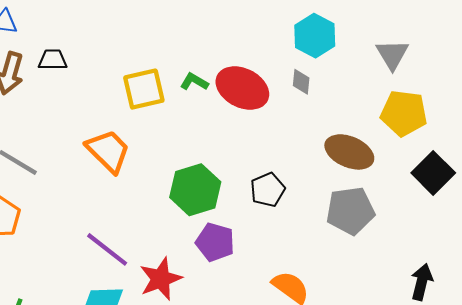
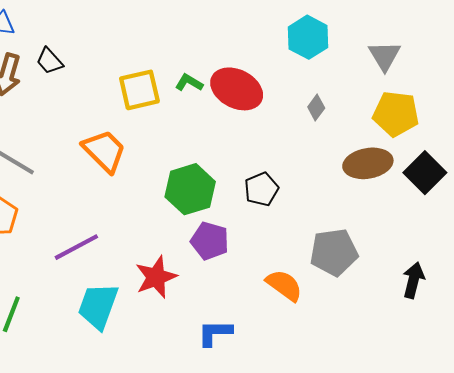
black trapezoid: (53, 60) -> (50, 61), turned -132
gray diamond: (301, 82) -> (316, 108), moved, turned 30
brown ellipse: (349, 152) -> (368, 163), moved, turned -33
gray pentagon: (350, 211) -> (334, 252), moved
purple line: (107, 249) -> (76, 247), moved, turned -66

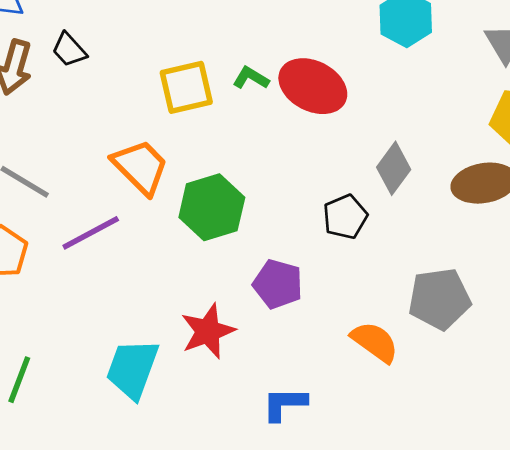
gray diamond: (316, 108) -> (394, 168), moved, size x1.5
green hexagon: (190, 189) -> (212, 207), moved
purple line: (76, 247) -> (91, 233), moved

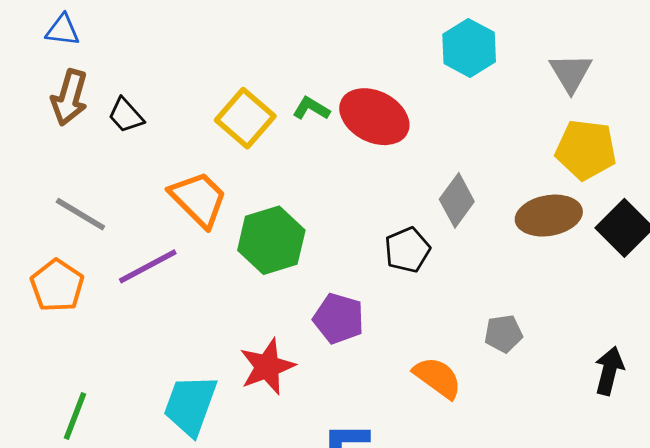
black trapezoid: (69, 50) -> (126, 115), moved
yellow square: (186, 87) -> (245, 118), turned -36
gray pentagon: (439, 299) -> (503, 334), size x0.6

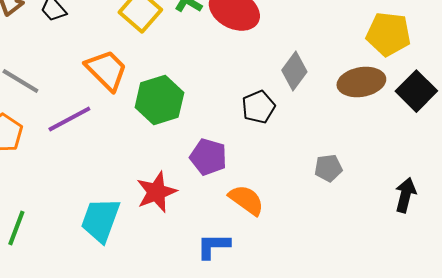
orange semicircle: (438, 378) -> (246, 200), moved

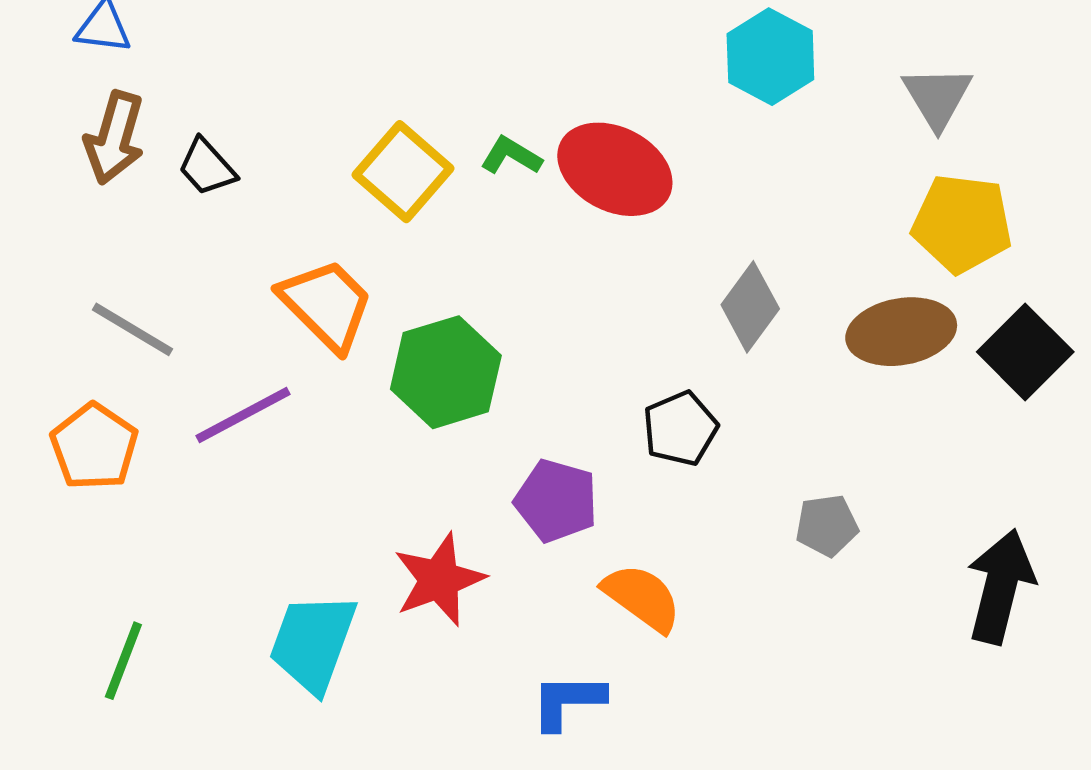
black pentagon: (258, 107) -> (680, 429), moved
black arrow: (405, 195) -> (1000, 586), size x1.4

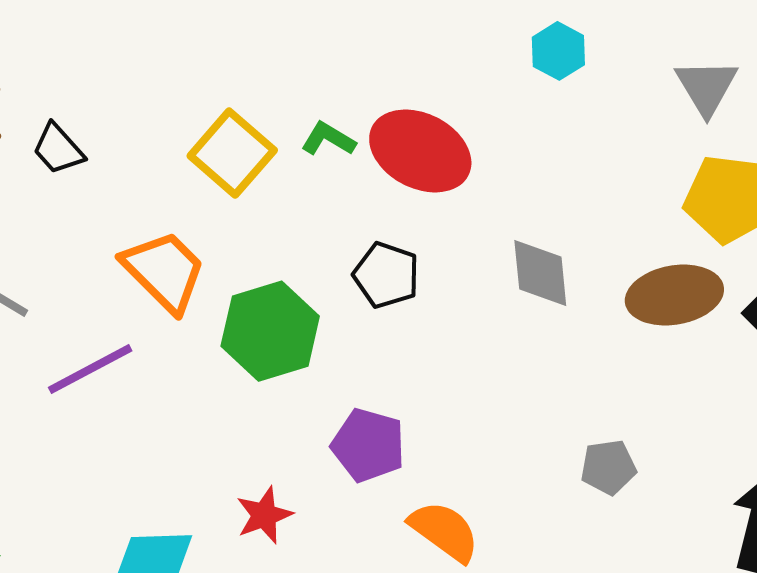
cyan hexagon: (770, 57) -> (558, 51), size x0.7
gray diamond: (750, 307) -> (540, 273), turned -42
black pentagon: (680, 429) -> (386, 275), moved, turned -30
red star: (439, 580) -> (264, 515), size x0.7

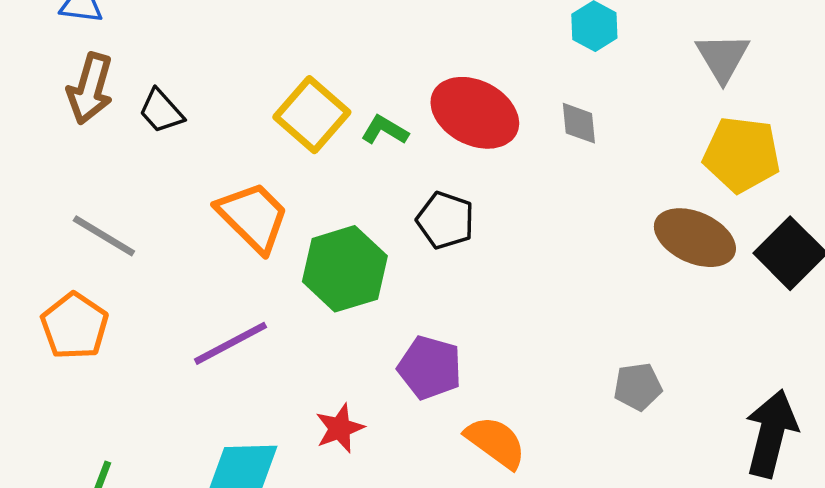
green L-shape: (328, 139) -> (385, 130), moved
gray diamond: (540, 273) -> (579, 123), moved, size x0.7
brown ellipse: (674, 295) -> (695, 238), turned 34
purple line: (90, 369) -> (230, 343), moved

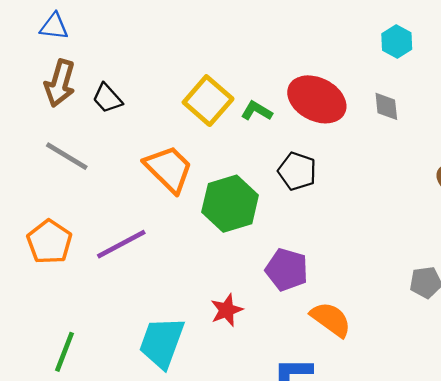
gray line: (104, 236) -> (67, 156), moved
purple line: (230, 343) -> (121, 244), moved

